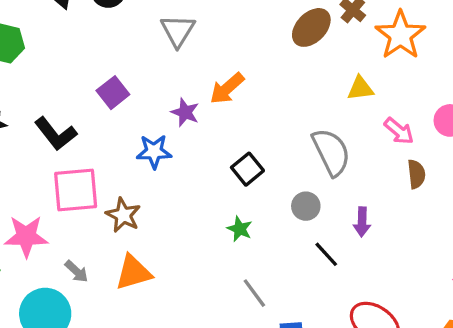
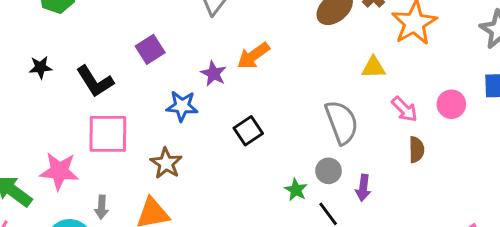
black square: (247, 169) -> (248, 131), moved
gray circle: (306, 206) -> (329, 171), moved
brown star: (123, 215) -> (166, 163), moved
green star: (240, 229) -> (296, 190), moved
gray arrow: (77, 271) -> (102, 207), turned 45

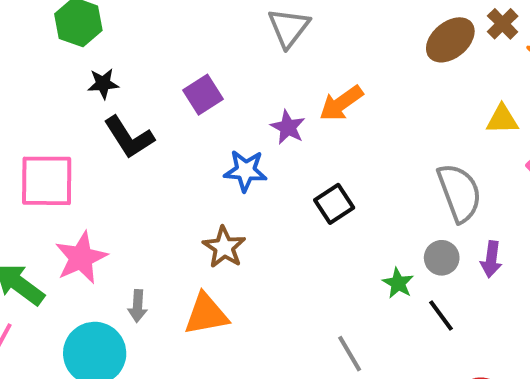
black star: (40, 67) -> (103, 84), moved
pink square: (108, 134) -> (47, 181), moved
pink star: (59, 171) -> (81, 258), turned -30
purple arrow: (363, 188) -> (491, 259), moved

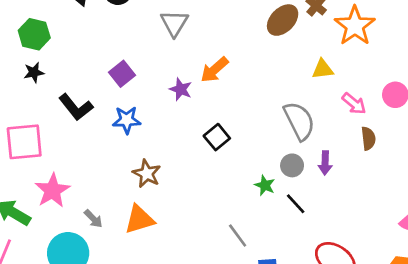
black star: (103, 84) -> (34, 72), moved
blue star: (245, 171) -> (127, 120), moved
gray arrow: (138, 306) -> (93, 219), turned -42

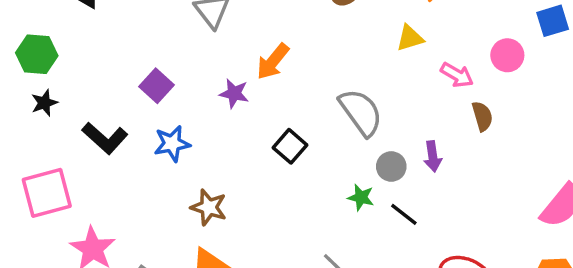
gray semicircle: (299, 121) -> (361, 112), moved

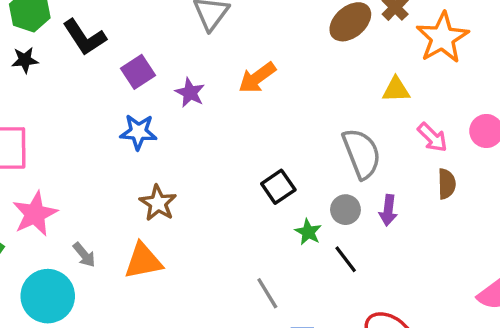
purple star: (234, 93) -> (190, 93), moved
gray semicircle: (361, 112) -> (362, 154), moved
black L-shape: (105, 138) -> (84, 37), moved
black square: (290, 146) -> (278, 187), moved

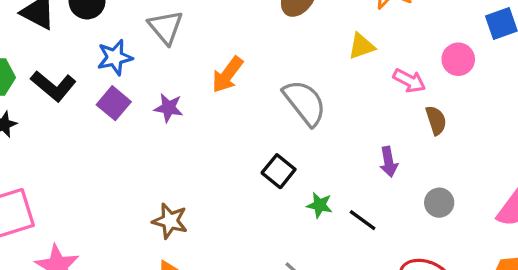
blue star: (138, 132) -> (115, 57), moved
gray semicircle: (362, 154) -> (305, 103), moved
gray circle: (345, 210) -> (439, 203), moved

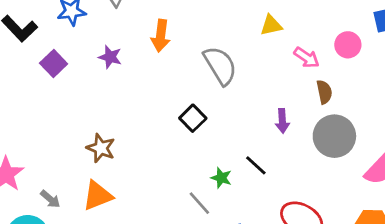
orange arrow: (227, 75) -> (161, 36), turned -36
purple square: (114, 103) -> (54, 64), moved
gray circle: (439, 203) -> (334, 136), moved, size x1.8
green star: (320, 205) -> (221, 178), moved

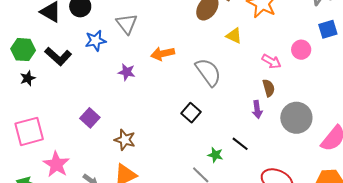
yellow triangle: (271, 25) -> (234, 36), moved, turned 42
orange arrow: (161, 36) -> (163, 54), turned 75
purple square: (54, 64) -> (90, 118), moved
brown semicircle: (324, 92) -> (269, 88), moved

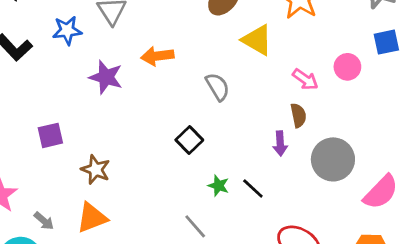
yellow triangle: (234, 36) -> (257, 40), size x1.4
purple star: (127, 72) -> (106, 77), size x1.4
gray semicircle: (208, 72) -> (218, 87), size x0.7
purple square: (90, 118) -> (50, 135), turned 30
green star: (215, 155) -> (218, 186), moved

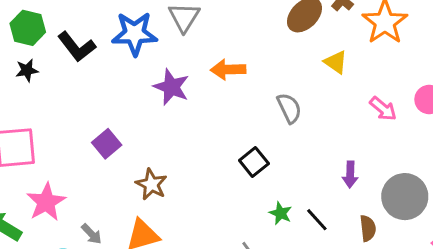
blue star: (67, 30) -> (135, 34), size x1.4
yellow triangle: (257, 40) -> (336, 62), size x0.7
brown semicircle: (298, 115) -> (368, 228), moved
purple square: (50, 135) -> (107, 144), turned -32

